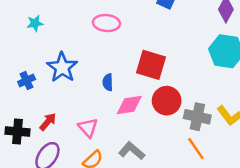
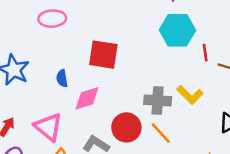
red circle: (167, 101) -> (126, 127), moved
pink triangle: (88, 127) -> (48, 127), size x1.4

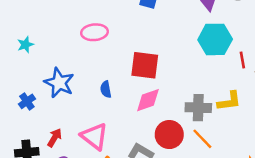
yellow L-shape: (190, 95) -> (229, 101), turned -50
pink diamond: (87, 98) -> (148, 100), moved

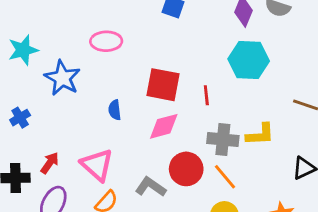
cyan star: (25, 45) -> (23, 50), size x1.5
red line: (242, 60) -> (206, 95), moved
blue star: (59, 83) -> (62, 78), moved

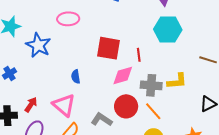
blue semicircle: (115, 110) -> (76, 77), moved
pink diamond: (164, 126) -> (123, 76), moved

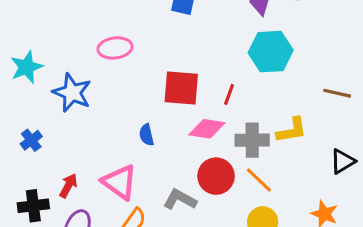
red line: (139, 55) -> (229, 94), turned 32
pink diamond: (123, 76) -> (207, 129), turned 30
blue semicircle: (76, 77) -> (146, 135), moved

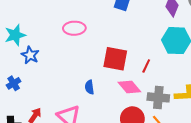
blue star: (72, 93) -> (30, 55), moved, size x0.7
pink diamond: (207, 129) -> (129, 87), turned 35

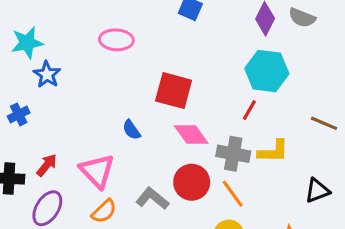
red line: (146, 66) -> (249, 110), moved
blue semicircle: (89, 87) -> (132, 130), turned -32

